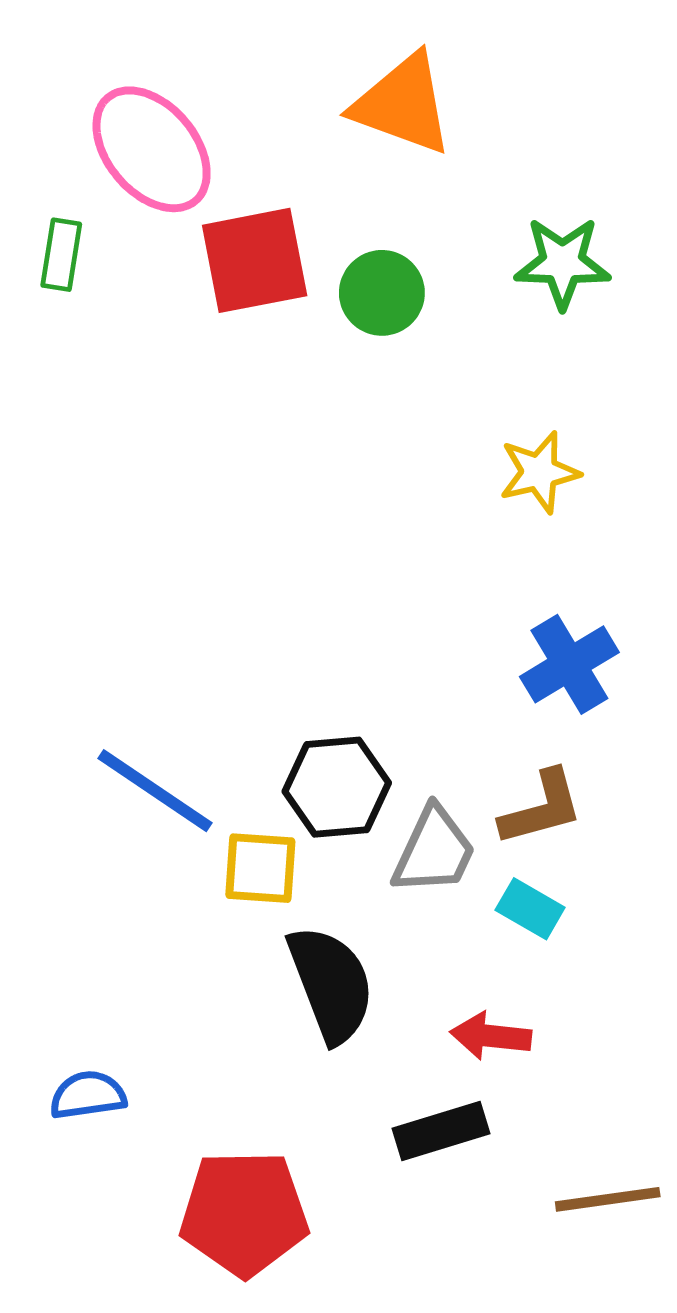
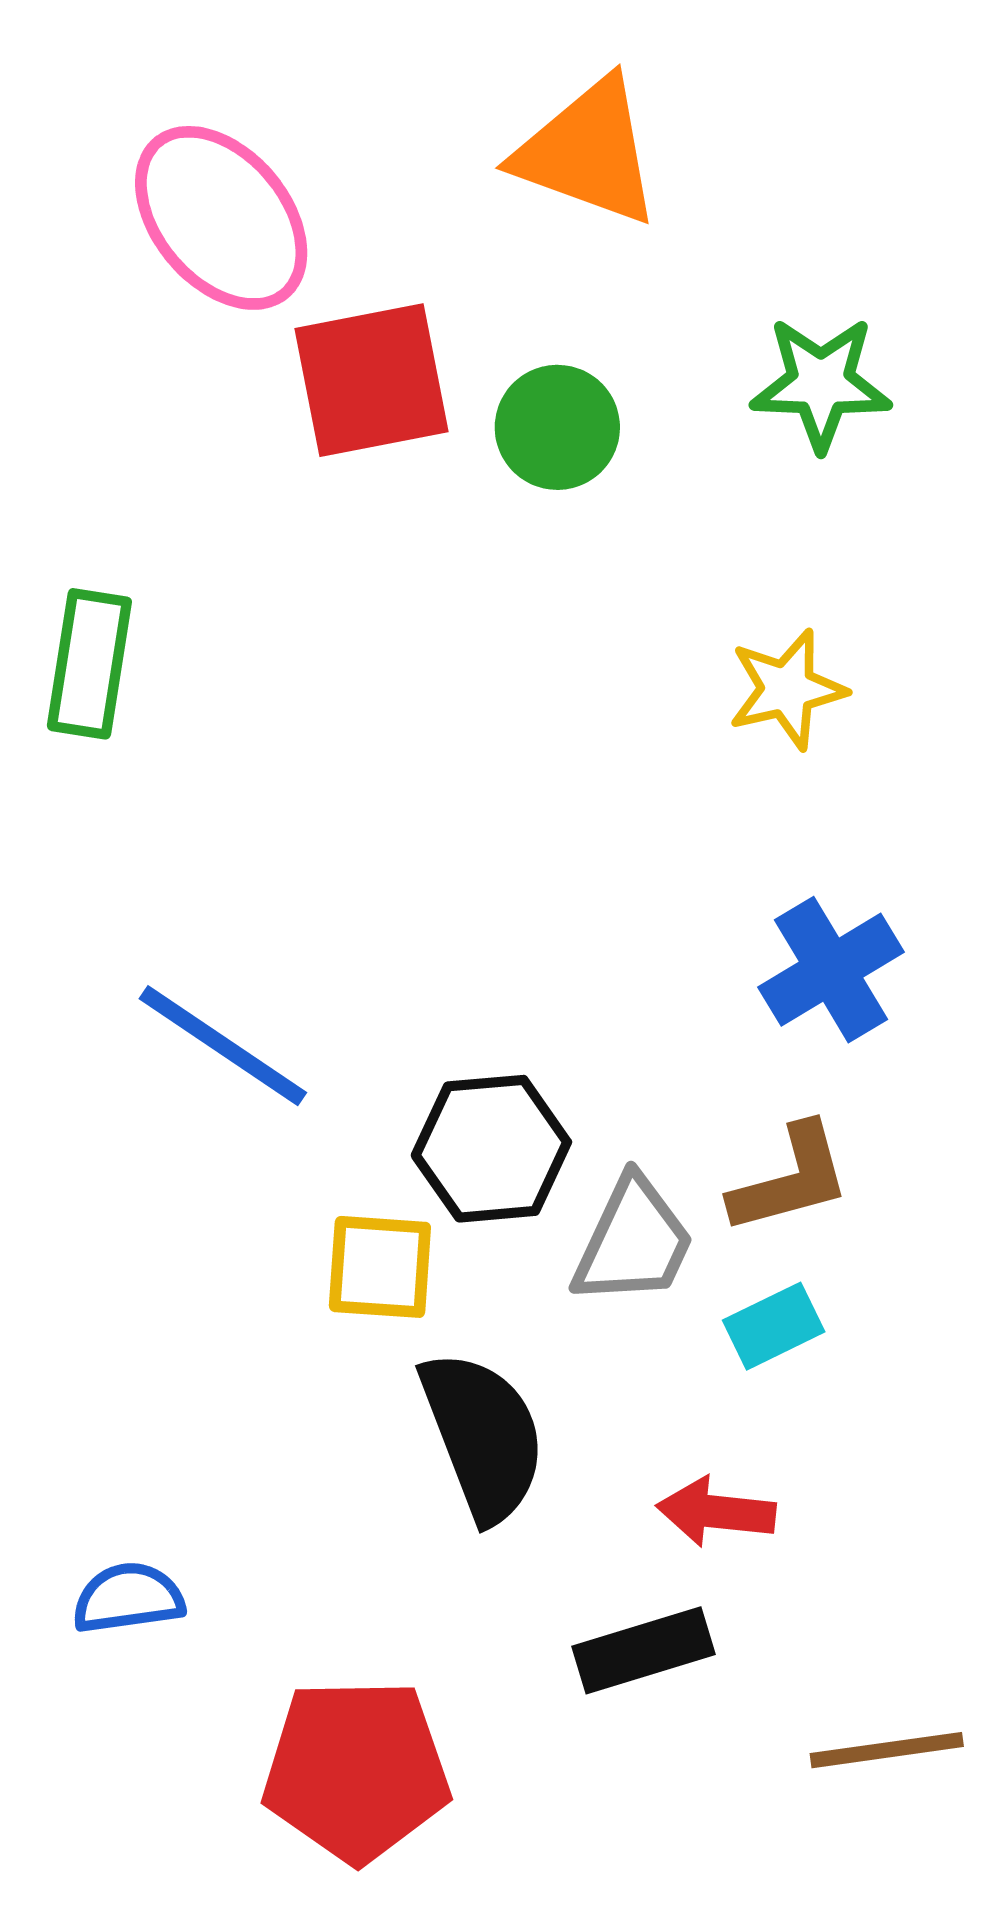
green rectangle: (61, 255) -> (89, 664), moved, size x1.4
blue line: (155, 791) -> (223, 1046), moved
cyan rectangle: (530, 909) -> (774, 1326), turned -56

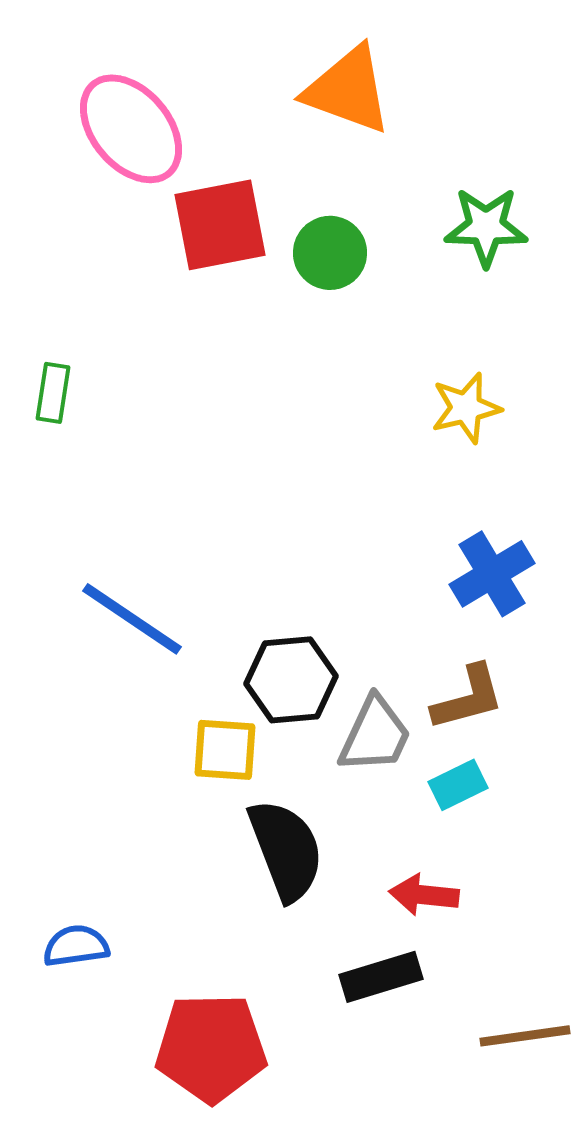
green rectangle: (89, 664) -> (53, 393), size x0.7

